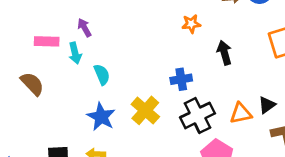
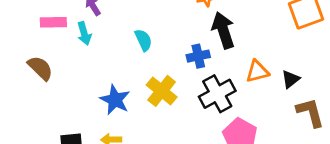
black arrow: (224, 53) -> (223, 30), moved, size x1.4
cyan semicircle: (102, 75) -> (143, 40), moved
orange triangle: (241, 113) -> (257, 71), moved

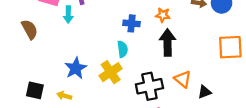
cyan semicircle: (143, 40) -> (122, 49), moved
blue cross: (198, 56) -> (132, 23), moved
orange triangle: (257, 71) -> (183, 79), turned 36

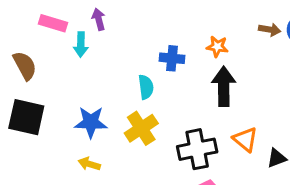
cyan semicircle: (122, 49) -> (146, 87), moved
blue star: (76, 68) -> (91, 122), turned 30
black square: (35, 90) -> (26, 117), moved, size x1.4
yellow arrow: (64, 96) -> (89, 164), moved

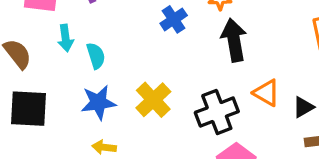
cyan arrow: (81, 45) -> (66, 38), moved
blue cross: (172, 58) -> (174, 19), turned -30
cyan semicircle: (146, 87) -> (96, 56), moved

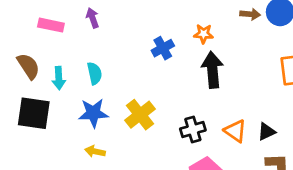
cyan arrow: (66, 38) -> (59, 78), moved
orange triangle: (266, 93) -> (235, 131), moved
black cross: (217, 112) -> (193, 130), size x0.7

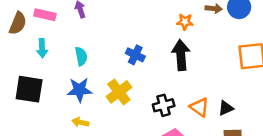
orange star: (203, 34) -> (185, 22), moved
blue cross: (163, 48) -> (135, 55), moved, turned -36
brown semicircle: (28, 66) -> (18, 23), moved, turned 55
cyan arrow: (59, 78) -> (42, 48), moved

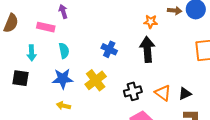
pink rectangle: (45, 15) -> (46, 27), moved
cyan arrow: (42, 48) -> (32, 53), moved
black square: (29, 89) -> (21, 78), size x0.7

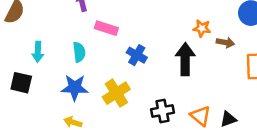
brown arrow: (175, 11) -> (225, 42), moved
orange star: (151, 22) -> (202, 28), moved
pink rectangle: (46, 27) -> (106, 28), moved

